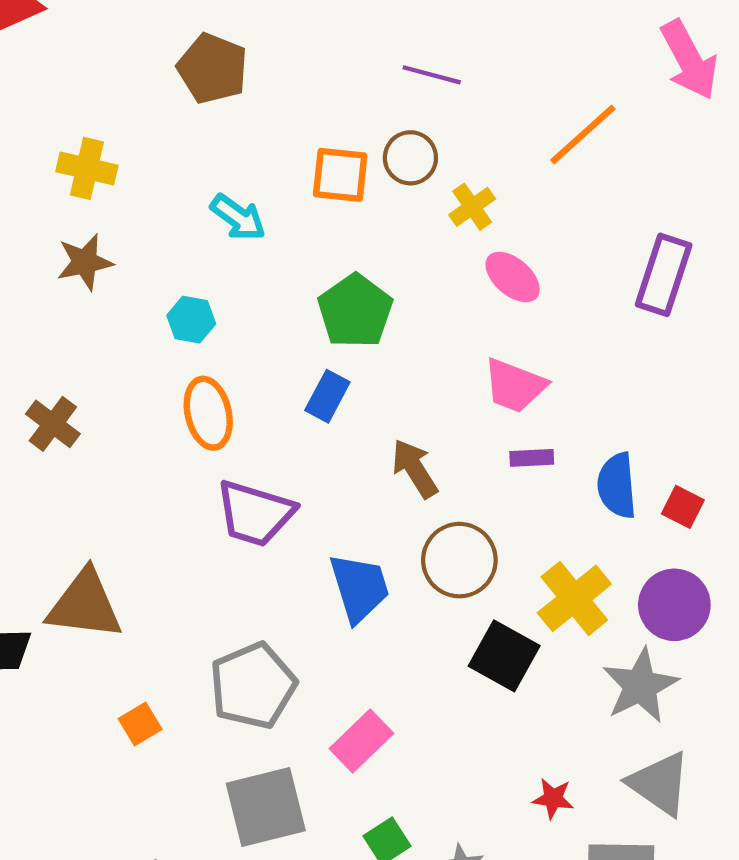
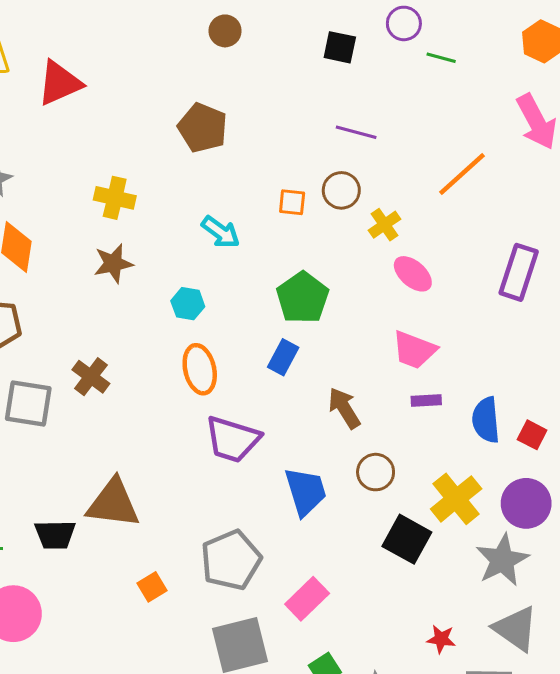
orange square: (340, 175) -> (292, 202), size x0.7
brown circle: (459, 560) -> (376, 472), size x0.7

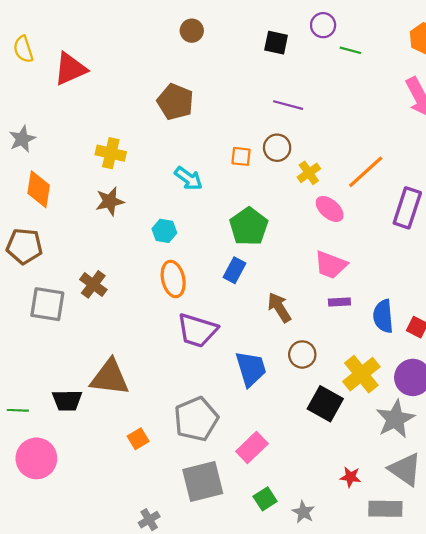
orange line: (462, 174) -> (366, 172), moved

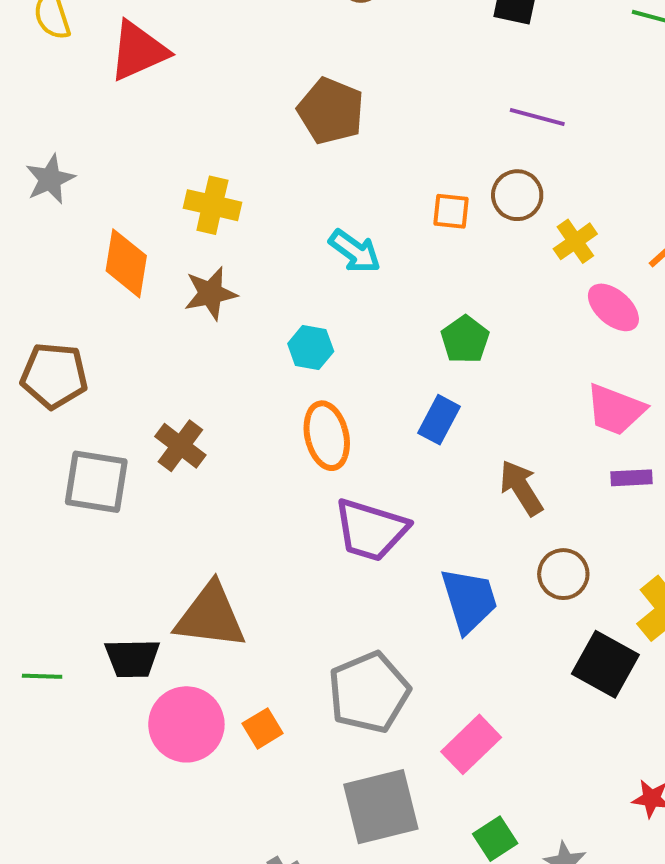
orange diamond: (39, 189) -> (126, 263), moved
green pentagon: (249, 226) -> (465, 340), size x0.7
pink circle: (36, 458) -> (186, 724), moved

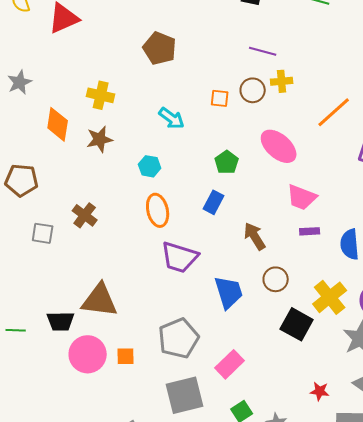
yellow cross: (575, 241) -> (282, 81), moved, turned 30
pink ellipse: (613, 307) -> (279, 146), moved, size x1.4
gray square: (96, 482) -> (43, 233), size x0.7
orange square: (263, 728) -> (126, 356), turned 30

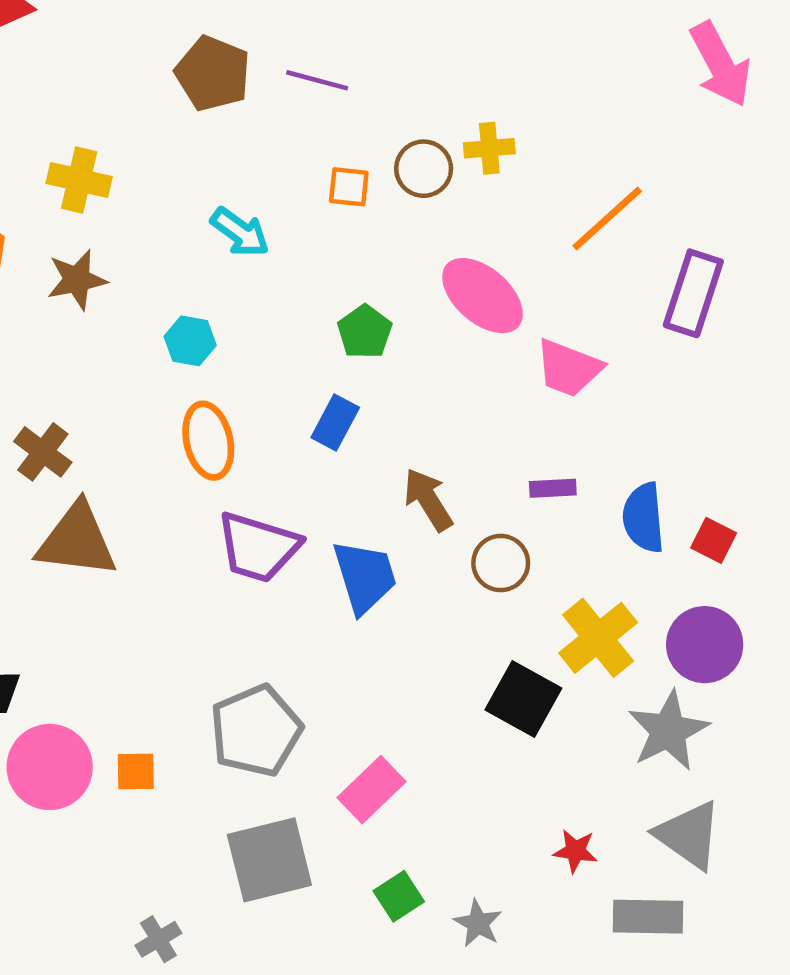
purple line: (263, 51) -> (317, 80), moved
pink trapezoid: (302, 197) -> (569, 368), moved
brown circle: (276, 279) -> (501, 563), moved
blue trapezoid: (229, 292) -> (365, 577), moved
brown triangle: (100, 300) -> (77, 540), moved

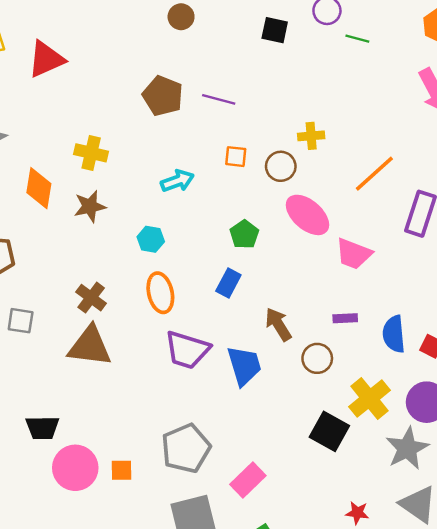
brown circle: (424, 169) -> (281, 166), moved
cyan arrow: (240, 232) -> (177, 181), turned -56
brown cross: (43, 452) -> (91, 298), moved

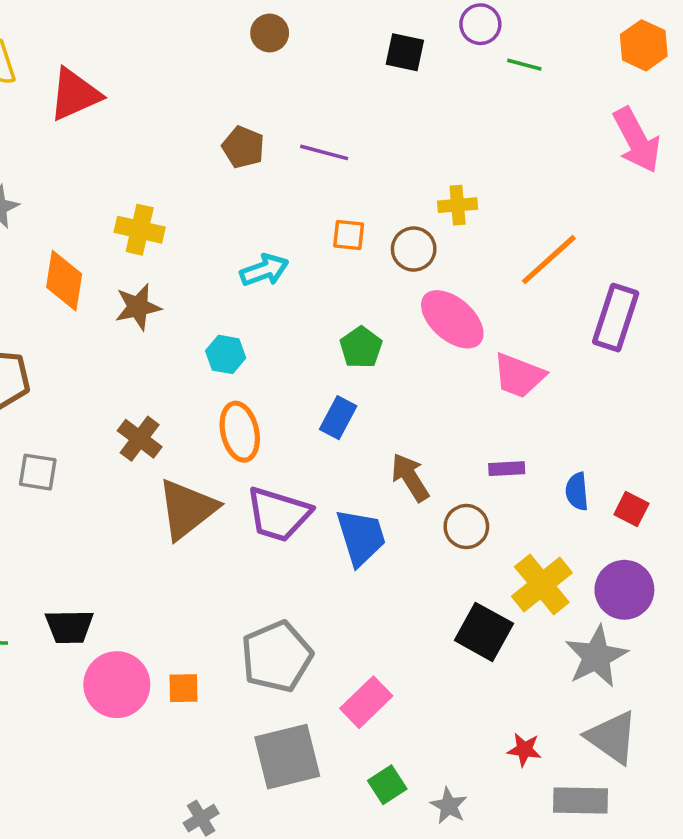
brown pentagon: (163, 96) -> (243, 147), size x0.7
blue semicircle: (394, 334) -> (577, 491), size x0.7
brown triangle: (90, 346) -> (187, 509), moved, turned -45

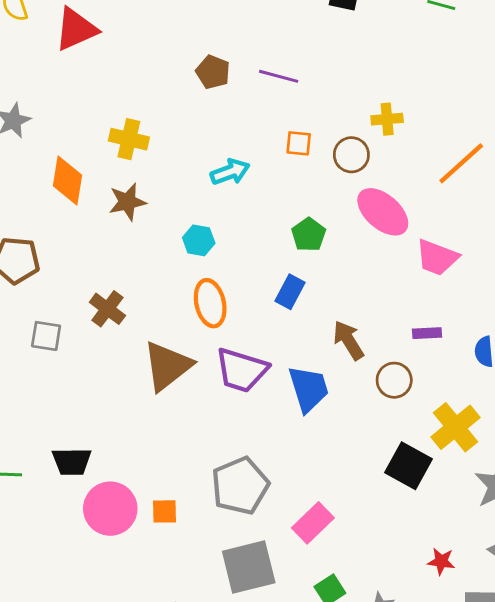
brown cross: (140, 439) -> (107, 309), moved

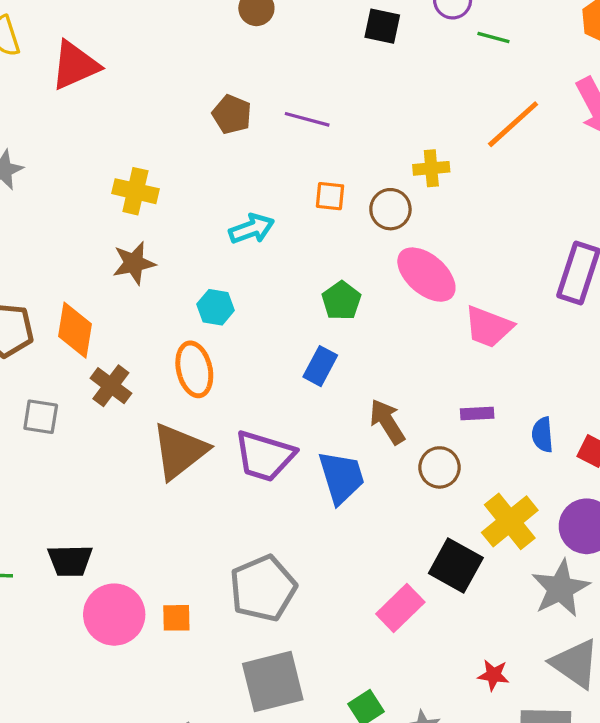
orange line: (461, 163) -> (513, 124), moved
orange diamond: (67, 180) -> (75, 330), moved
orange ellipse: (210, 303) -> (194, 369), moved
pink rectangle: (313, 523) -> (400, 608), moved

